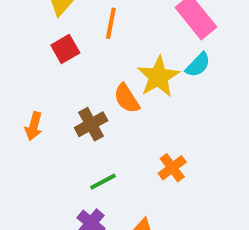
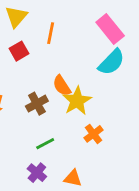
cyan semicircle: (198, 65) -> (111, 62), size x1.5
yellow star: (158, 77) -> (77, 101), moved

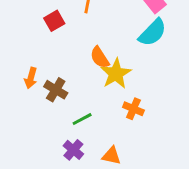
brown cross: (37, 104) -> (56, 90), moved, turned -30
orange cross: (94, 134) -> (133, 109), turned -30

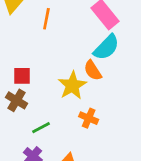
red square: (54, 21) -> (22, 76), moved, turned 30
orange semicircle: (100, 57) -> (93, 70), moved

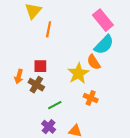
orange line: (46, 19) -> (49, 29), moved

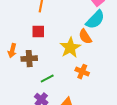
red square: (40, 66) -> (38, 32), moved
brown cross: (36, 85) -> (29, 59), turned -35

